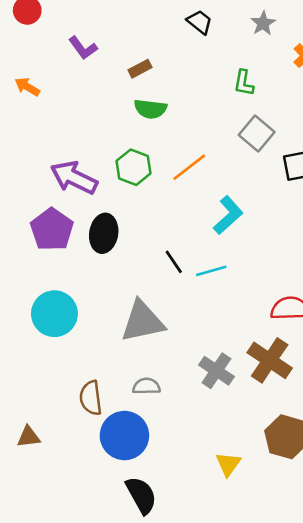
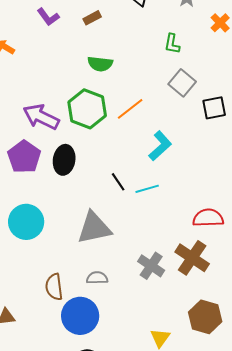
brown rectangle: (140, 69) -> (92, 18), moved
green hexagon: (134, 167) -> (87, 109), size x1.4

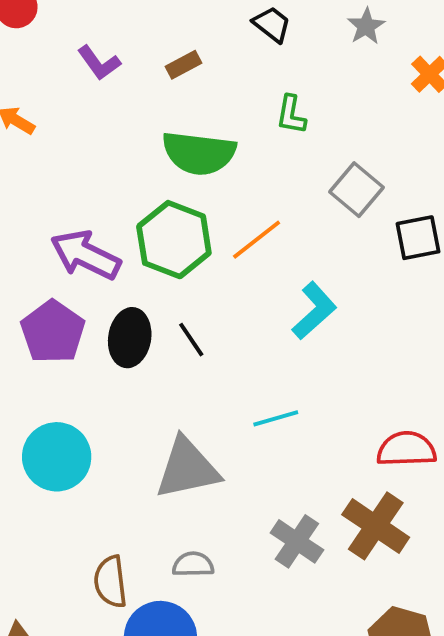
green L-shape: (172, 44) -> (291, 115), moved
green semicircle: (100, 64) -> (199, 153), size x1.5
black line: (118, 182) -> (191, 340), moved
cyan line: (147, 189) -> (276, 418), moved

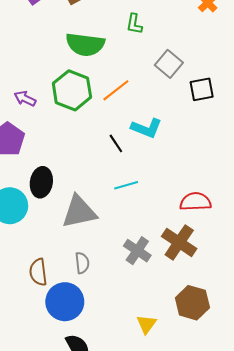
purple arrow: (85, 255) -> (25, 99), size x0.6
cyan L-shape: (314, 311) -> (146, 128), turned 64
black ellipse: (130, 338) -> (41, 182), moved
black line: (191, 340) -> (116, 143), moved
gray semicircle: (193, 564) -> (82, 263), turned 85

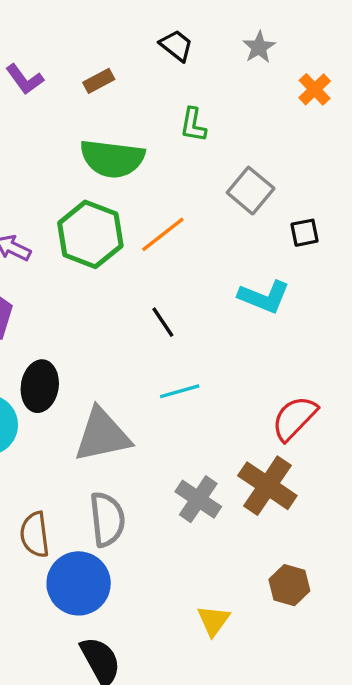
black square: (202, 89) -> (305, 233), size x0.7
cyan L-shape: (146, 128) -> (264, 297), moved
red semicircle: (195, 202) -> (294, 418), turned -44
gray semicircle: (82, 263) -> (107, 519), size x1.5
brown hexagon: (192, 303) -> (289, 585), size x0.7

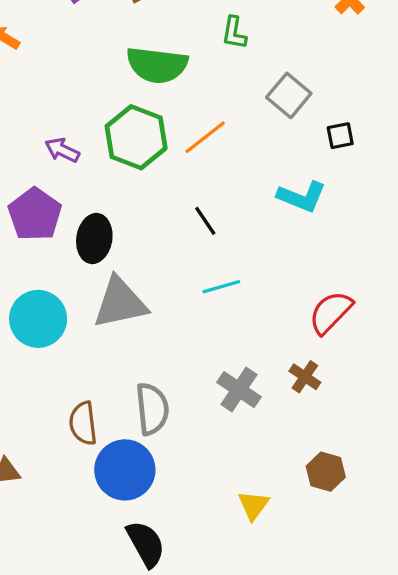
black ellipse: (40, 386) -> (94, 238), moved
gray triangle: (102, 435) -> (120, 303), moved
brown cross: (267, 486) -> (305, 377), size x0.6

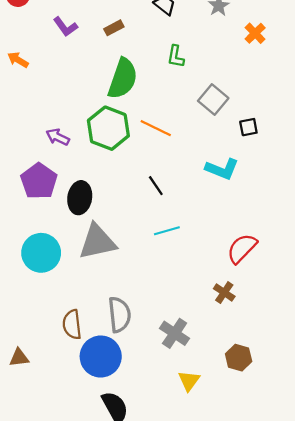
green semicircle: (157, 65) -> (123, 79), turned -78
orange line: (205, 137) -> (156, 128), turned 64
gray cross: (239, 390) -> (175, 333), moved

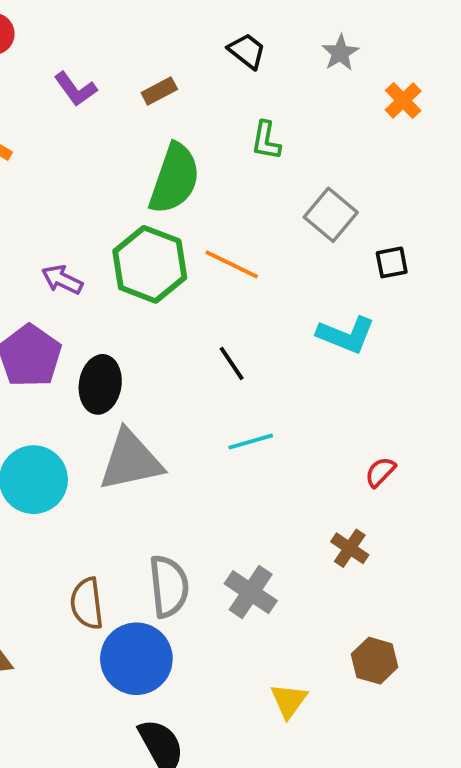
red semicircle: (242, 248) -> (380, 472), size x0.6
gray cross: (175, 333) -> (251, 592), moved

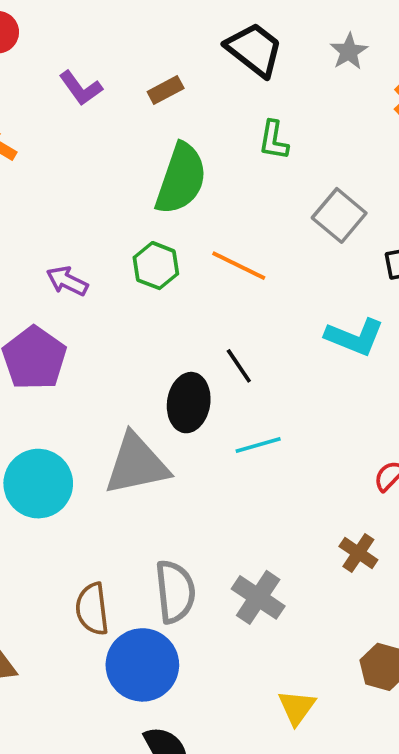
black trapezoid: (247, 51) -> (254, 50), size x1.5
green hexagon: (150, 264) -> (156, 266), size x0.6
black ellipse: (100, 384) -> (189, 403), moved

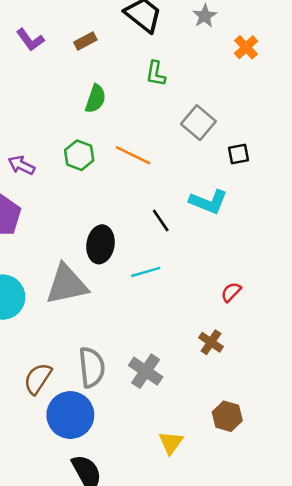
green semicircle: (181, 179) -> (95, 99), size x0.6
black line: (239, 366) -> (161, 220), moved
brown semicircle: (92, 609) -> (38, 379), turned 40

